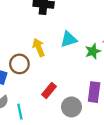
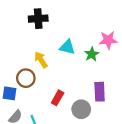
cyan triangle: (69, 39) -> (67, 47), turned 42

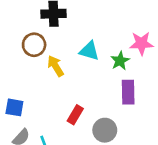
brown circle: (26, 78) -> (34, 45), moved
purple rectangle: (100, 92) -> (128, 92), moved

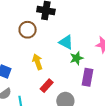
green star: (120, 61) -> (77, 58), moved
yellow arrow: (56, 66) -> (37, 62), moved

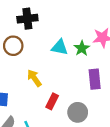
green star: (77, 58) -> (82, 48), moved

